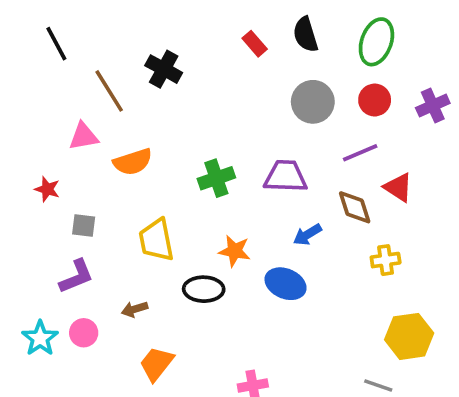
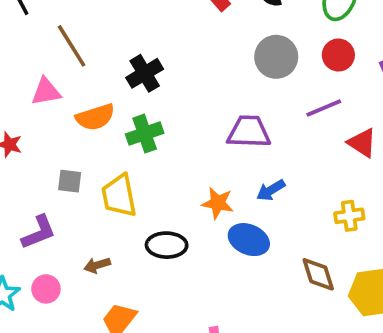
black cross: (164, 69) -> (145, 73), moved, turned 30
green cross: (216, 178) -> (145, 134), moved
brown diamond: (355, 207) -> (318, 274), moved
gray square: (84, 225) -> (70, 181), moved
orange star: (235, 251) -> (218, 203), moved

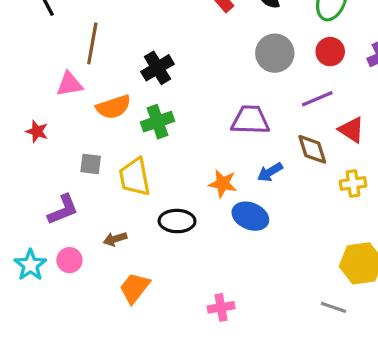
brown line: (72, 46) -> (92, 43), turned 42
yellow cross: (349, 216) -> (353, 184), moved
brown diamond: (318, 274) -> (312, 149), moved

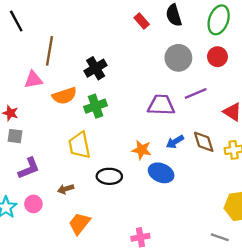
purple line: (317, 99) -> (196, 93), moved
brown diamond: (312, 149) -> (204, 142), moved
gray square: (91, 164) -> (15, 136), moved

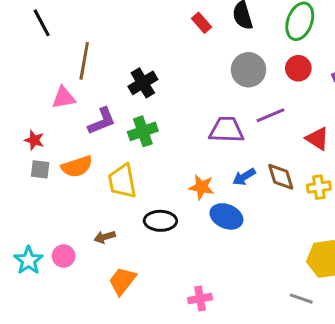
orange semicircle: (64, 96) -> (77, 167), moved
purple L-shape: (29, 168) -> (102, 121), moved

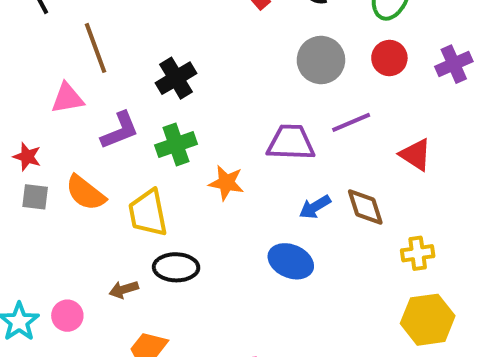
brown line: (84, 61) -> (96, 48), turned -30
orange semicircle: (77, 167) -> (85, 193), turned 56
orange star: (202, 187) -> (226, 183), moved
yellow cross: (319, 187) -> (418, 253), moved
black ellipse: (160, 221) -> (176, 267), moved

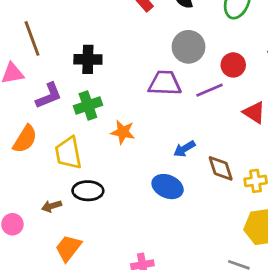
red circle: (389, 58) -> (233, 65), moved
black cross: (176, 78) -> (88, 59), turned 32
purple trapezoid: (291, 143) -> (165, 83), moved
orange semicircle: (85, 193) -> (25, 139), turned -96
brown diamond: (365, 207) -> (221, 168), moved

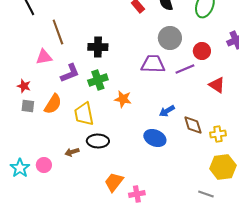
orange trapezoid: (68, 248) -> (114, 182), moved

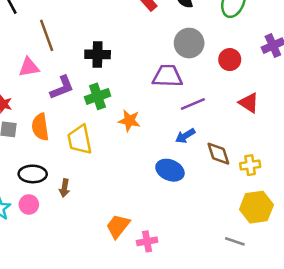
purple line: (185, 69) -> (193, 104), moved
orange semicircle: (53, 104) -> (40, 127), turned 140
black ellipse: (98, 141) -> (33, 174), moved
brown arrow: (72, 152) -> (64, 188), turned -64

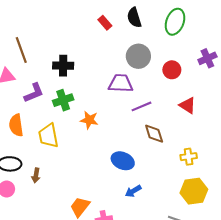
blue arrow: (185, 136) -> (133, 191), moved
brown diamond: (218, 154) -> (154, 134), moved

